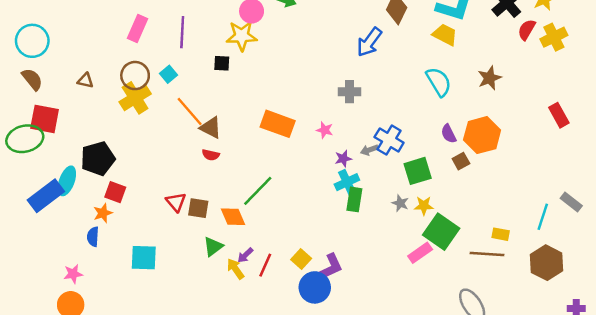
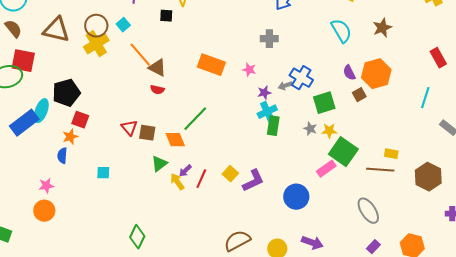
brown triangle: (86, 80) -> (56, 30), size x2.0
cyan line: (543, 217) -> (425, 98), moved
cyan square: (144, 258) -> (103, 173), size x0.6
blue circle: (315, 287) -> (296, 197), moved

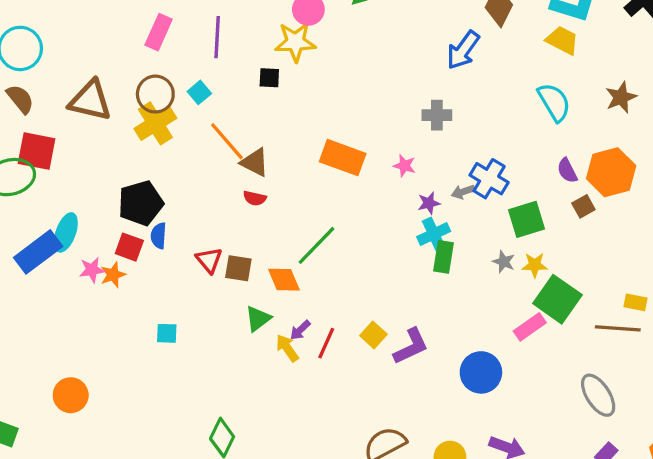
black pentagon: (66, 93) -> (141, 203), moved
blue semicircle: (62, 156) -> (159, 236), moved
pink star: (46, 186) -> (92, 270), moved

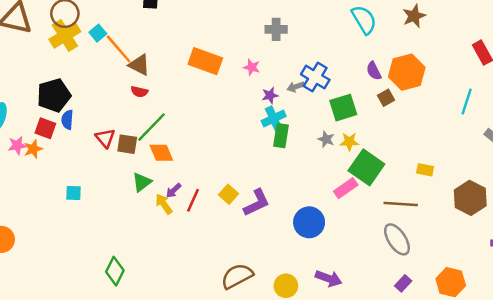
cyan square: (199, 92) -> (98, 33), moved
green line: (317, 245) -> (152, 127), moved
brown line: (618, 328) -> (401, 204), moved

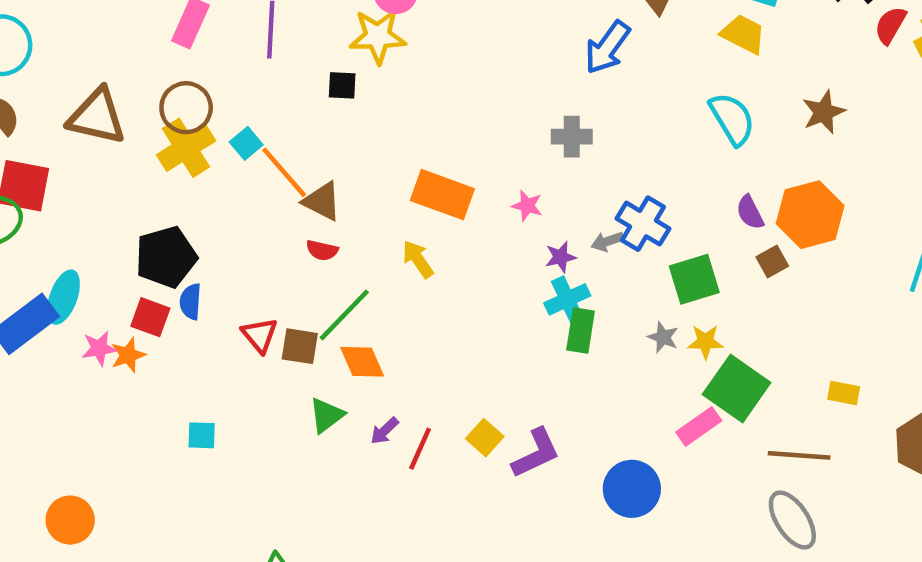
yellow arrow: (164, 204) -> (418, 259), moved

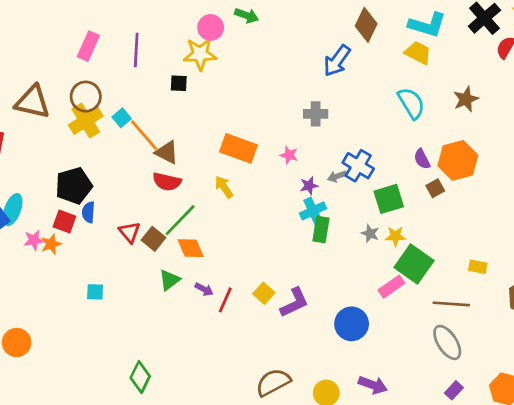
red semicircle: (322, 250) -> (167, 182), size x1.5
brown square: (300, 346) -> (154, 239), turned 30
purple arrow: (384, 431) -> (204, 289), turned -108

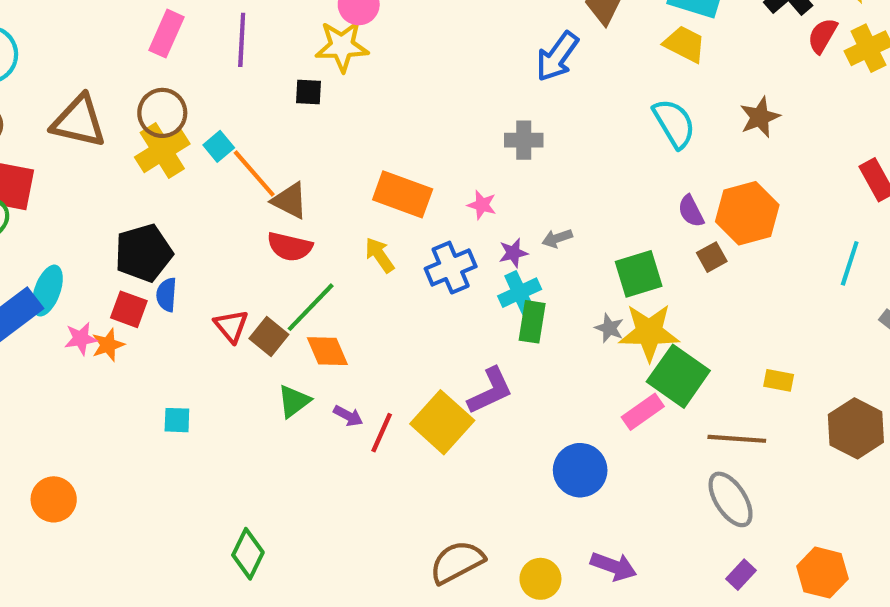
blue cross: (358, 166) -> (451, 268), moved, turned 36
yellow star: (395, 236) -> (649, 332), size x1.8
yellow square: (264, 293) -> (442, 422), size x1.8
purple L-shape: (294, 303) -> (490, 391), moved

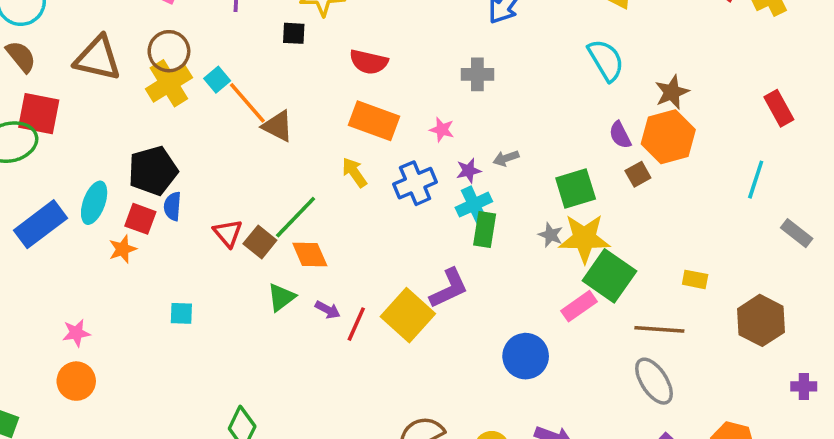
brown star: (760, 117) -> (672, 92), moved
red semicircle: (290, 247) -> (369, 62), moved
cyan ellipse: (47, 291) -> (94, 203), moved
pink star: (81, 339) -> (76, 333), moved

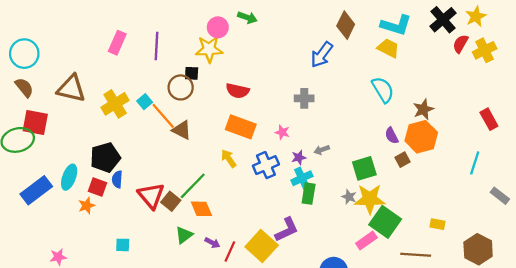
brown circle: (169, 51) -> (181, 87), moved
red triangle: (228, 233) -> (151, 196), size x1.5

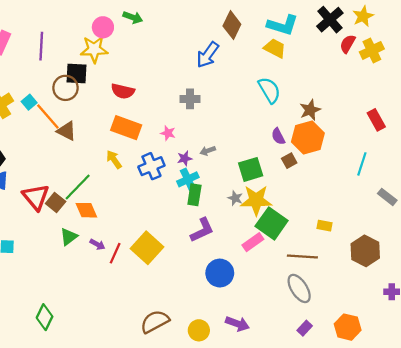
black square: (192, 73) -> (77, 74), size x1.5
purple L-shape: (287, 230) -> (202, 230), moved

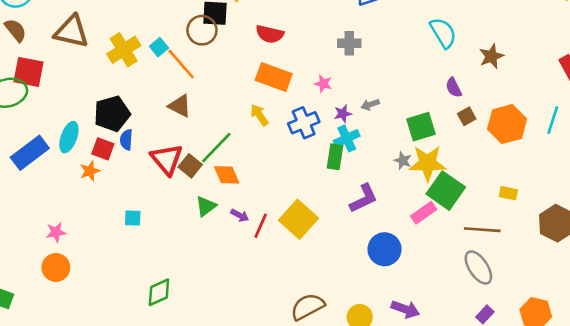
brown triangle: (67, 131) -> (180, 106), moved
orange hexagon: (308, 137) -> (507, 124), moved
green rectangle: (194, 195) -> (335, 157), moved
green diamond: (45, 317) -> (159, 292), moved, turned 40

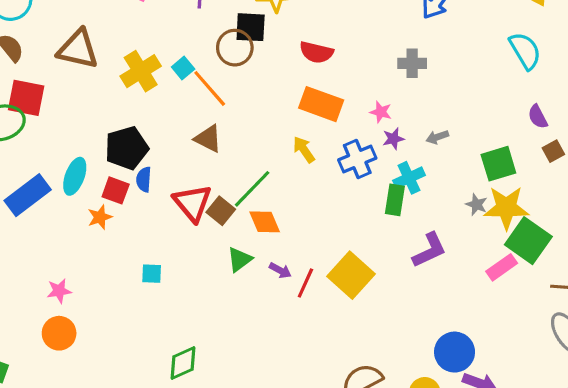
purple star: (343, 114) -> (393, 139), moved
blue circle: (384, 249) -> (455, 352), moved

